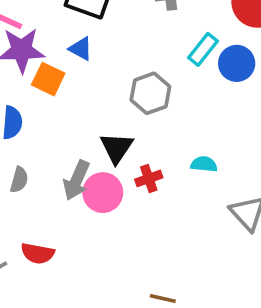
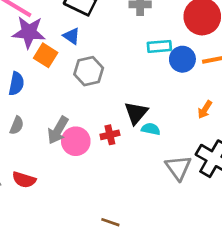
cyan rectangle: (203, 49) -> (159, 46), turned 40
gray hexagon: (150, 93) -> (89, 71), moved
black triangle: (117, 148) -> (136, 113), moved

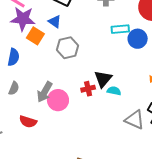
red cross: (110, 135) -> (88, 89), moved
gray triangle: (178, 168) -> (135, 120), turned -30
red semicircle: (24, 180) -> (28, 122), moved

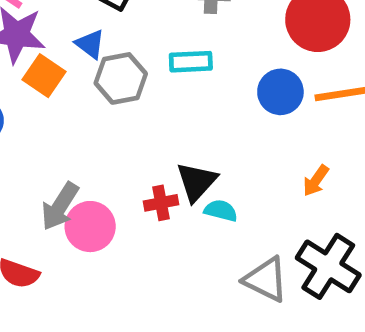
cyan rectangle: (120, 29) -> (191, 62), moved
gray hexagon: (68, 48) -> (121, 78), moved

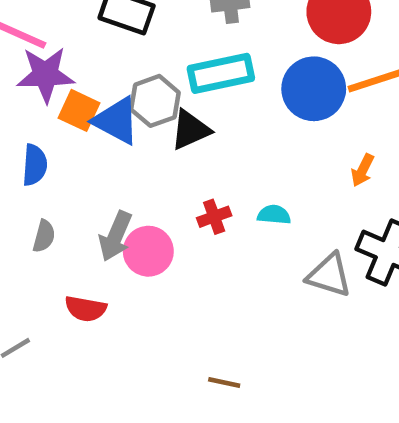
blue triangle: (90, 44) -> (116, 121), moved, size x1.6
cyan rectangle: (191, 62) -> (221, 73), size x1.5
blue circle: (280, 92) -> (314, 89), size x1.4
black triangle: (196, 182) -> (190, 130), moved, turned 33

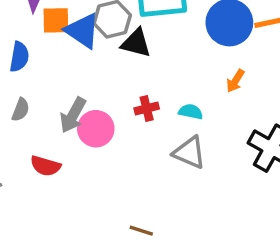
orange square: (79, 110) -> (56, 20), turned -32
black triangle: (190, 130) -> (136, 43), turned 32
orange arrow: (363, 170) -> (235, 81), moved
gray triangle: (329, 275) -> (189, 152), moved

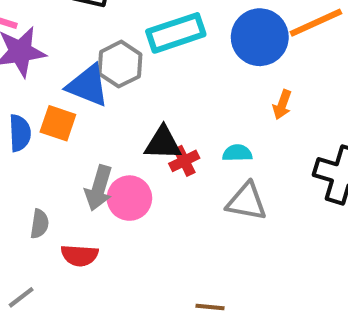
orange square: (56, 20) -> (58, 123), moved, turned 32
black triangle: (136, 43) -> (163, 143), moved
gray semicircle: (21, 110) -> (39, 224), moved

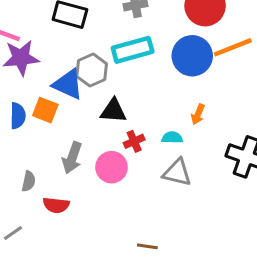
orange arrow: (282, 105) -> (198, 114), moved
black triangle: (163, 143) -> (113, 111), moved
pink circle: (129, 198) -> (111, 167), moved

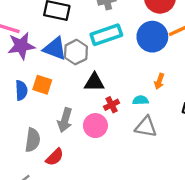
blue triangle: (68, 84) -> (55, 49), moved
gray semicircle: (29, 181) -> (33, 140), size x1.5
red semicircle: (56, 205) -> (55, 157), turned -48

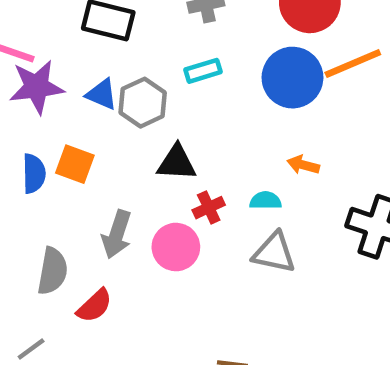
cyan rectangle: (106, 35) -> (203, 71), size x0.6
blue triangle: (55, 49) -> (102, 94), size x0.7
orange arrow: (159, 81) -> (303, 165), turned 84

